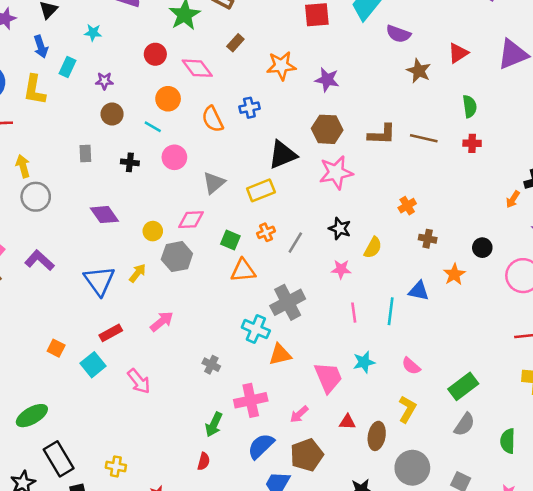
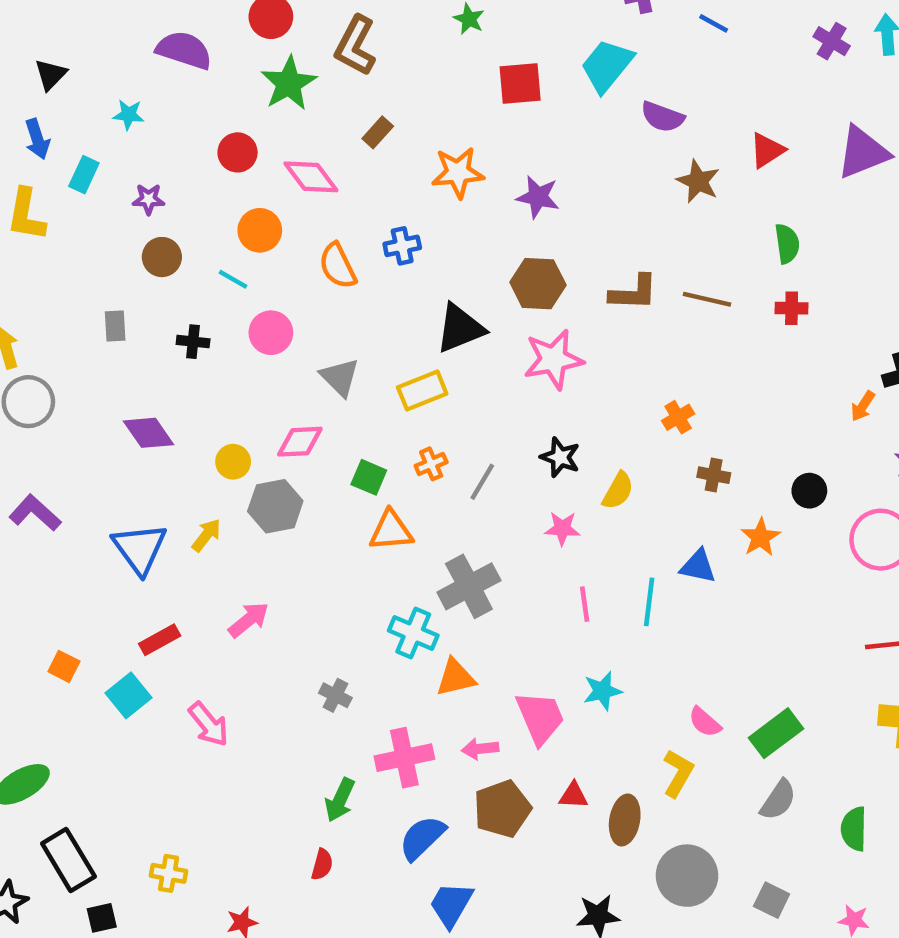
gray triangle: (214, 183) -> (340, 377), turned -35
pink semicircle: (411, 366) -> (705, 722), moved
pink arrow: (299, 414) -> (480, 749), moved, turned 36
brown pentagon: (307, 455) -> (502, 809), moved

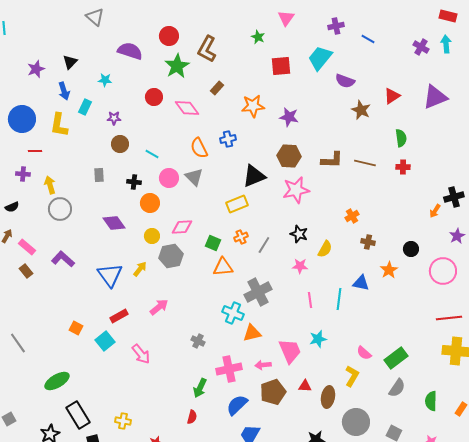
orange circle: (260, 230) -> (150, 203), moved
gray triangle: (340, 377) -> (194, 177), moved

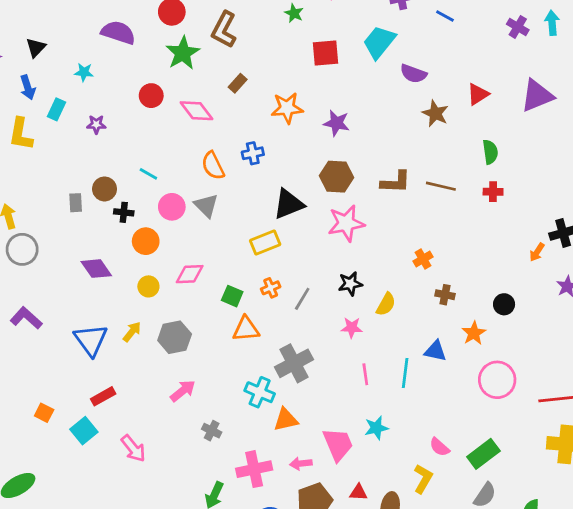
brown circle: (120, 144) -> (105, 189), moved
black star: (299, 234) -> (350, 284), turned -30
gray hexagon: (171, 256) -> (175, 337), moved
pink circle: (443, 271) -> (497, 380), moved
pink arrow: (159, 307) -> (183, 391), moved

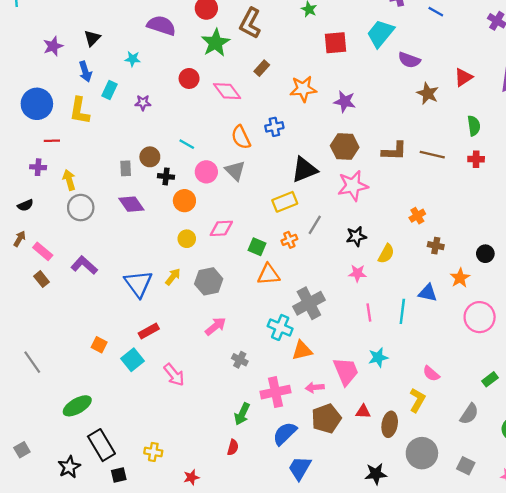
purple diamond: (96, 269) -> (131, 204), moved
gray line: (302, 299) -> (315, 225), moved
green rectangle: (483, 454) -> (490, 379), moved, size x0.6

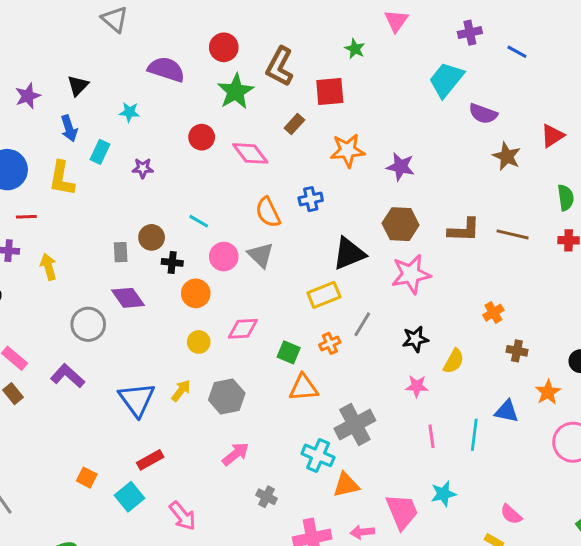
red square: (335, 43) -> (330, 92), moved
gray circle: (81, 208) -> (88, 324), moved

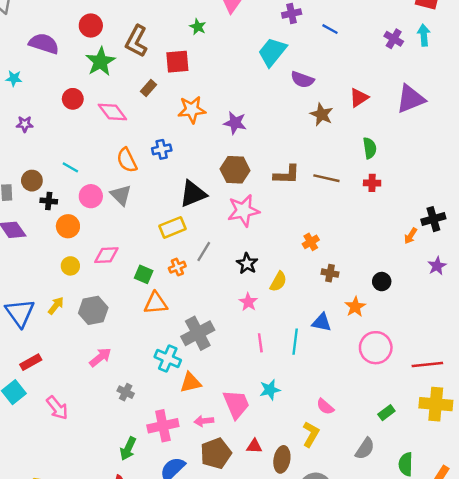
black star: (415, 339) -> (247, 264), turned -30
pink star: (417, 386) -> (248, 302), turned 30

